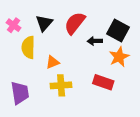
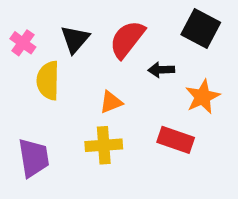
black square: (118, 30) -> (201, 28), moved
orange triangle: (53, 62) -> (111, 102), moved

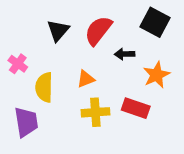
pink cross: (23, 43) -> (18, 64), moved
yellow semicircle: (48, 81) -> (44, 87), moved
yellow cross: (104, 145) -> (95, 112), moved

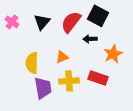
black square: (155, 22) -> (98, 16), moved
pink cross: (18, 64) -> (12, 22), moved
purple trapezoid: (26, 122) -> (43, 88), moved

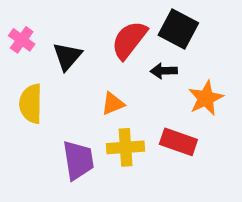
black triangle: (42, 22) -> (67, 56), moved
yellow semicircle: (32, 63) -> (31, 104), moved

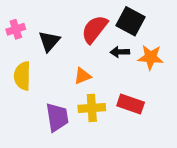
pink cross: (22, 40) -> (16, 29), turned 36
orange star: (206, 98) -> (151, 57), moved, turned 30

